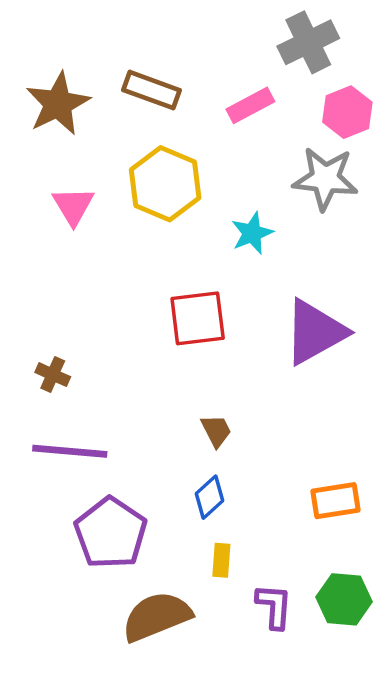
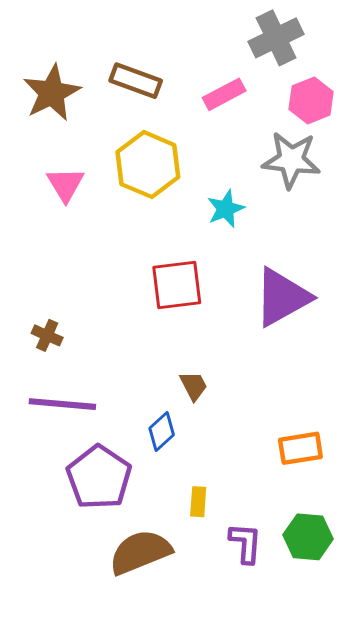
blue diamond: (209, 497) -> (162, 432), moved

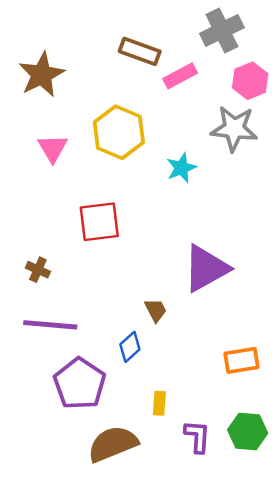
brown rectangle: (136, 81) -> (140, 51), moved
red square: (177, 285) -> (99, 222), moved
purple triangle: (282, 297) -> (206, 268), moved

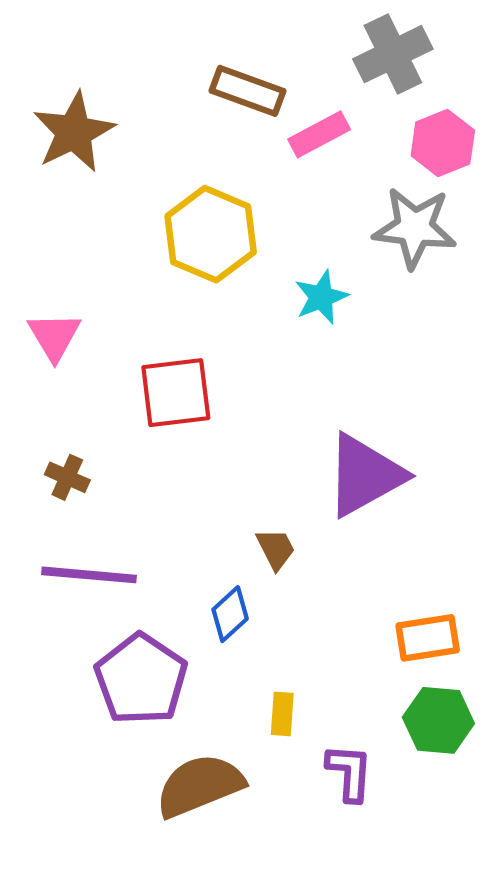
pink triangle: (53, 148) -> (54, 336), moved
green hexagon: (248, 432) -> (438, 720), moved

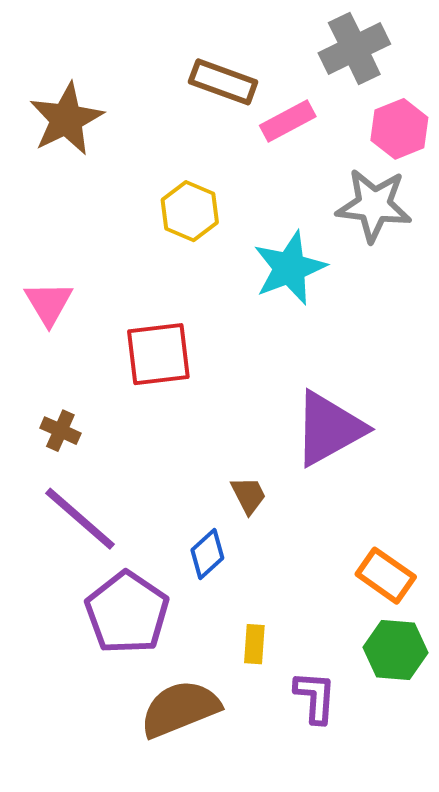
yellow hexagon: (211, 234) -> (190, 211), size x0.7
cyan star: (321, 297) -> (290, 268), size x1.5
purple line: (89, 575) -> (80, 519), turned 36
orange rectangle: (428, 638) -> (386, 576), turned 44

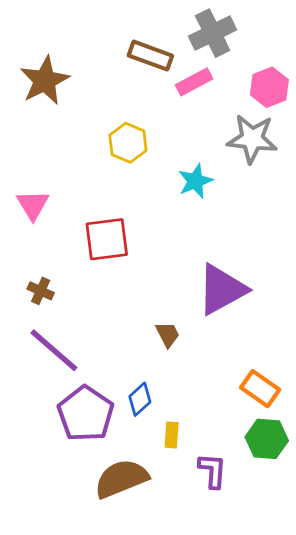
gray cross: (354, 48) -> (213, 33), moved
cyan star: (290, 268) -> (195, 181), size x0.7
blue diamond: (207, 554) -> (140, 399), moved

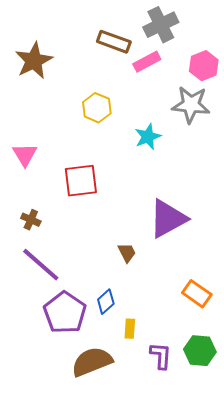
green hexagon: (267, 439) -> (200, 351), moved

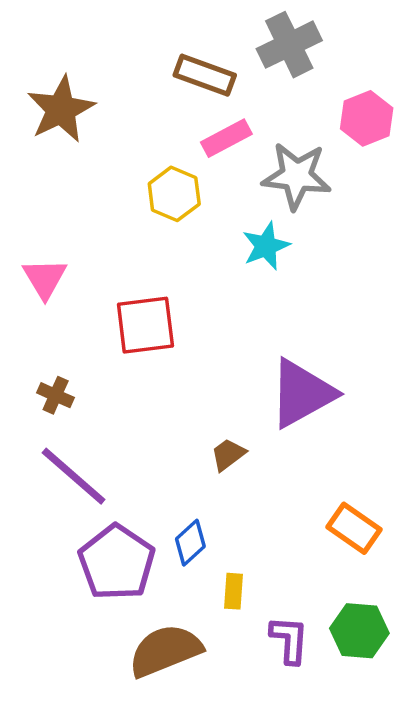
pink rectangle: (147, 62) -> (226, 138), moved
gray star: (191, 105) -> (296, 176), moved
brown trapezoid: (127, 253) -> (228, 455), turned -100

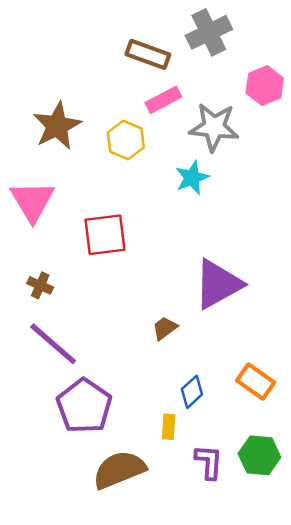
brown star: (61, 109) -> (57, 126), moved
pink triangle: (45, 278) -> (32, 201), size x1.4
blue diamond: (190, 543) -> (192, 392), moved

